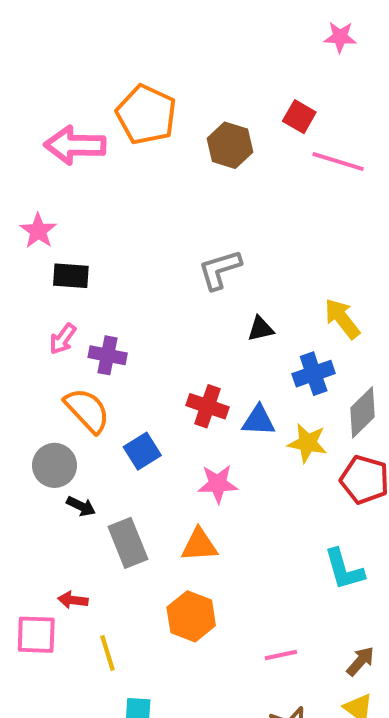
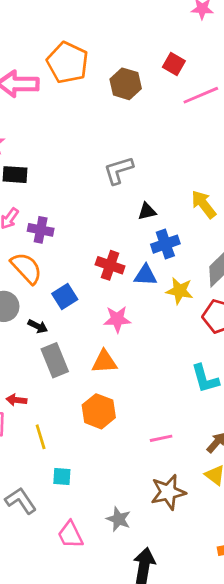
pink line: (338, 162) -> (201, 95), turned -40
blue cross: (314, 374) -> (165, 244), moved
black arrow: (81, 506) -> (38, 326), moved

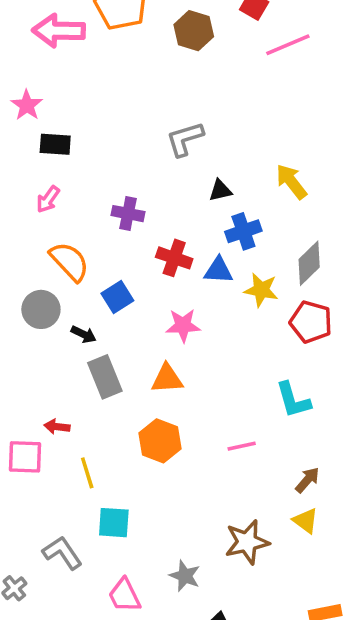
purple cross: (41, 230) -> (128, 214), moved
pink line: (161, 438) -> (242, 446), moved
cyan square: (62, 477) -> (114, 523), size x1.4

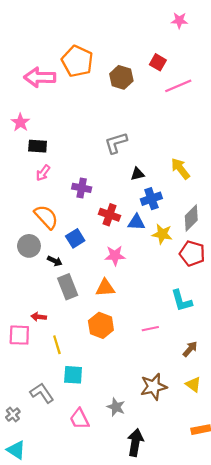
pink arrow: (48, 199) -> (43, 173), moved
yellow triangle: (306, 521) -> (193, 384), moved

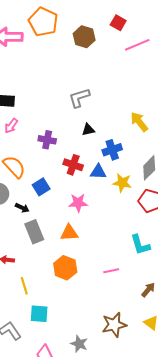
black triangle: (137, 174) -> (88, 130), moved

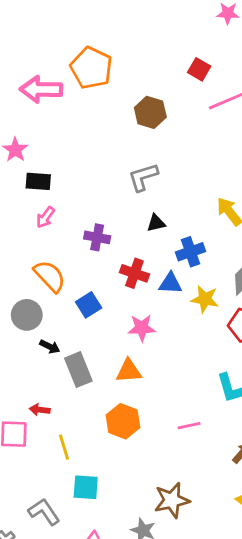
brown hexagon: (84, 37) -> (150, 112), moved
black arrow: (22, 208) -> (50, 347), moved
brown star: (114, 325) -> (172, 500), moved

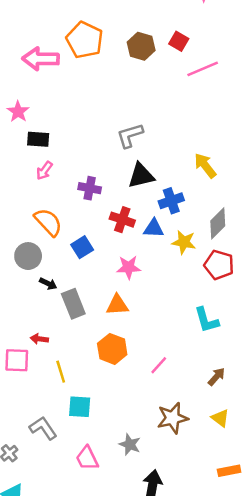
brown hexagon: (150, 112) -> (141, 46), moved
black triangle: (156, 223) -> (141, 176), size x1.6
pink line: (189, 426) -> (159, 365), moved, turned -36
brown star: (172, 500) -> (173, 418), moved

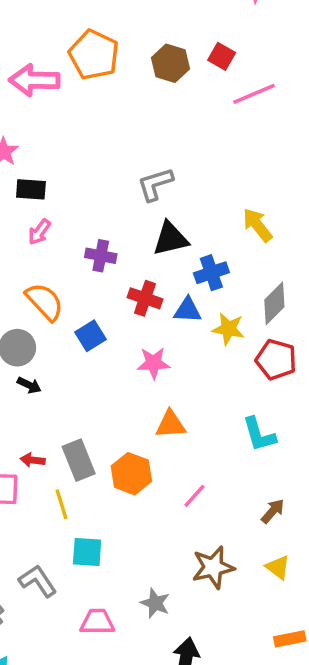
black arrow: (48, 284) -> (29, 385), moved
gray rectangle: (73, 304) -> (79, 460), moved
orange triangle: (117, 305) -> (171, 424), moved
pink trapezoid: (87, 458) -> (97, 622), turned 116

